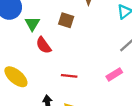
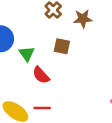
red line: (69, 76) -> (42, 108), moved

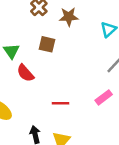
red line: (42, 108) -> (60, 103), moved

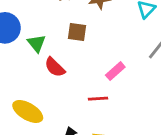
pink rectangle: (104, 97) -> (115, 71), moved

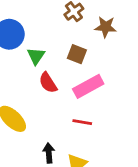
pink rectangle: (115, 71) -> (88, 86), moved, size x1.5

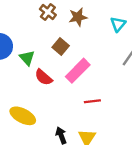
brown square: (77, 54) -> (61, 47), turned 35
red line: (82, 122) -> (92, 101), moved

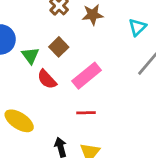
brown square: (61, 47) -> (59, 47), moved
red line: (92, 101) -> (86, 113), moved

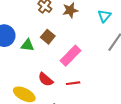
green triangle: (30, 56) -> (27, 45), turned -40
red semicircle: (47, 79) -> (46, 79), moved

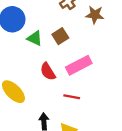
red semicircle: (46, 79) -> (48, 72), moved

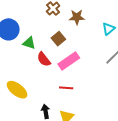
brown square: (60, 36) -> (58, 39), moved
red semicircle: (48, 72) -> (44, 59), moved

